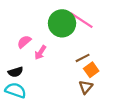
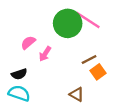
brown triangle: (86, 87) -> (77, 94), moved, turned -40

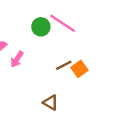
green circle: (68, 23) -> (41, 27), size x0.6
orange square: (98, 72) -> (79, 69), moved

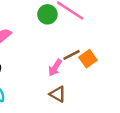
pink arrow: (17, 59) -> (55, 68), moved

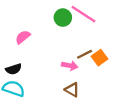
pink arrow: (55, 68) -> (70, 66), turned -112

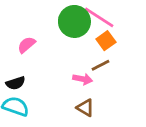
green circle: (63, 18) -> (74, 21), size x1.5
orange square: (100, 58) -> (106, 41), moved

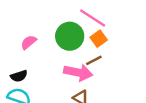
green circle: (74, 21) -> (70, 36), moved
pink arrow: (83, 79) -> (78, 72), size x1.6

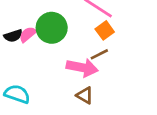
green circle: (70, 36) -> (52, 28), moved
black semicircle: (19, 76) -> (13, 36), moved

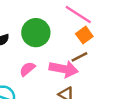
pink semicircle: (28, 34) -> (27, 69), moved

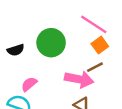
pink semicircle: (27, 69) -> (29, 84), moved

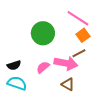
black semicircle: (16, 50) -> (14, 65), moved
pink semicircle: (29, 84) -> (43, 67), moved

